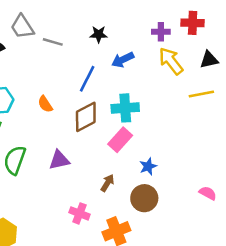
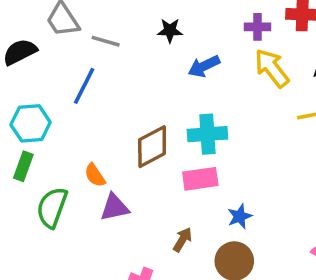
blue line: (87, 79) -> (84, 86), moved
orange semicircle: (45, 104) -> (95, 175), moved
pink rectangle: (120, 140) -> (200, 179), turned 40

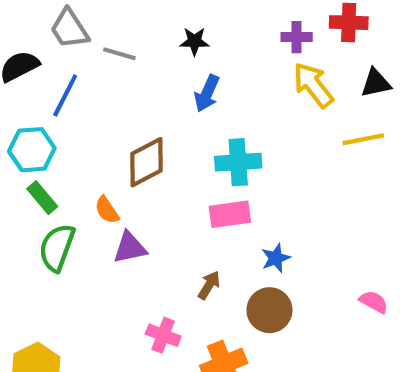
blue arrow: (204, 66) -> (207, 93), moved, turned -40
blue line: (84, 86) -> (65, 95), moved
brown diamond: (152, 147) -> (146, 162), moved
green rectangle: (23, 166) -> (42, 198), moved, turned -60

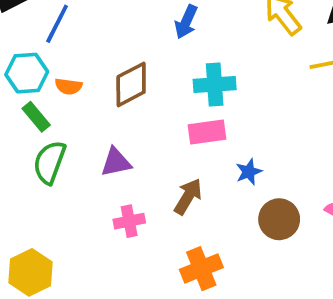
orange semicircle: (107, 210) -> (68, 86), moved, turned -48
brown arrow: (209, 285) -> (188, 196), size x1.4
brown circle: (269, 310) -> (279, 219), moved
pink cross: (163, 335) -> (129, 221), moved, turned -32

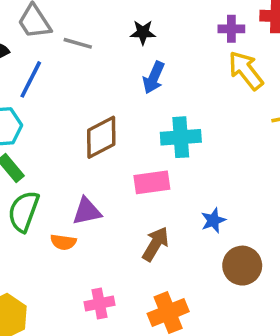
orange semicircle: (68, 86) -> (63, 242), moved
pink rectangle: (207, 132) -> (152, 182), moved
pink cross: (129, 221) -> (99, 304), moved

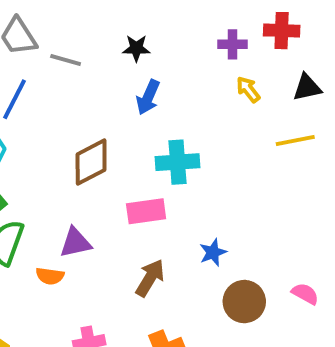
yellow arrow: (246, 70) -> (248, 89), size x0.6

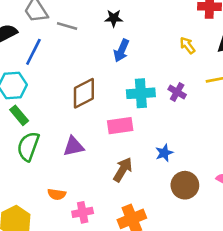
purple cross: (233, 44) -> (177, 92), moved, turned 30
orange semicircle: (50, 276) -> (57, 194), moved

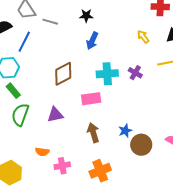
blue star: (164, 153) -> (125, 131), moved
brown arrow: (123, 170) -> (93, 133), turned -48

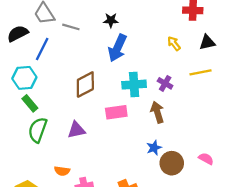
blue arrow: (92, 41) -> (117, 48), size x1.4
brown arrow: (93, 133) -> (157, 112), moved

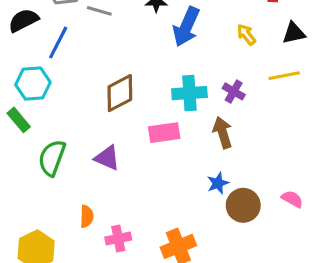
blue arrow: (117, 48) -> (186, 27), moved
green rectangle: (30, 103) -> (19, 120), moved
purple triangle: (76, 130) -> (107, 158), turned 36
orange semicircle: (62, 171) -> (87, 216), turned -96

